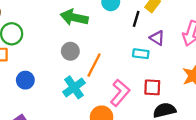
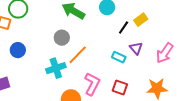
pink L-shape: (120, 93) -> (92, 84), turned -30

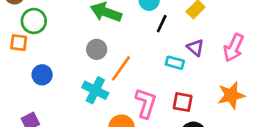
black line: (124, 27) -> (162, 24), moved
cyan cross: (56, 68) -> (95, 90), turned -36

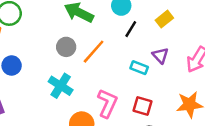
orange line: (121, 68) -> (94, 52), moved

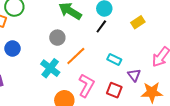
black line: (131, 29) -> (101, 26), moved
orange line: (94, 52) -> (76, 56), moved
purple triangle: (160, 55) -> (134, 75), moved

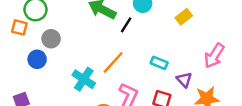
black line: (101, 26) -> (126, 25), moved
gray circle: (57, 38) -> (51, 39), moved

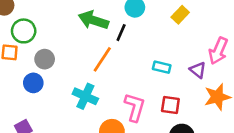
orange line: (113, 62) -> (102, 59), moved
purple triangle: (184, 80) -> (198, 70), moved

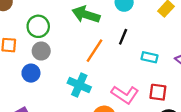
green circle: (24, 31) -> (38, 26), moved
black line: (121, 33) -> (123, 37), moved
pink L-shape: (135, 107) -> (125, 95), turned 108

